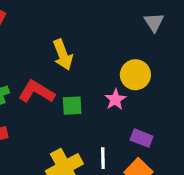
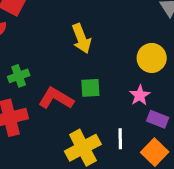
red L-shape: (37, 92) -> (56, 98), moved
pink star: (115, 99) -> (140, 95), moved

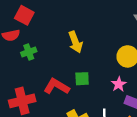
green cross: (19, 76) -> (29, 52), moved

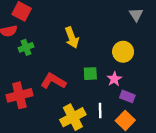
green square: (82, 79) -> (90, 74), moved

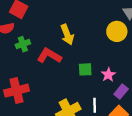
yellow circle: (123, 52) -> (117, 31), moved
red L-shape: (53, 81) -> (49, 56), moved
purple rectangle: (127, 96) -> (121, 92), turned -72

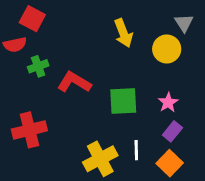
yellow arrow: (67, 35) -> (123, 33), moved
green square: (85, 69) -> (123, 101), size x1.5
pink star: (108, 75) -> (168, 102), moved

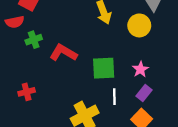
red cross: (29, 130) -> (27, 92), size x0.6
white line: (136, 150) -> (114, 97), moved

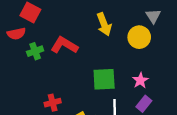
red L-shape: (63, 53) -> (64, 45), moved
red cross: (27, 92) -> (53, 103), moved

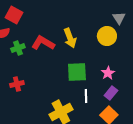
yellow arrow: (104, 24) -> (70, 38), moved
red cross: (53, 103) -> (17, 84), moved

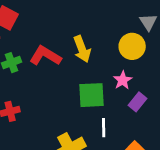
pink star: (108, 73) -> (123, 80), moved
purple rectangle: (111, 93) -> (137, 102), moved

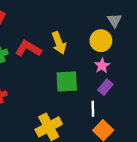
pink star: (123, 80) -> (102, 66), moved
white line: (104, 128) -> (93, 109), moved

